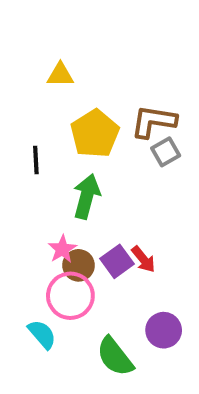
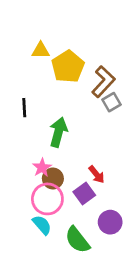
brown L-shape: (153, 121) -> (103, 82), turned 124
yellow pentagon: (95, 134) -> (68, 67), moved
purple square: (117, 261) -> (84, 194), moved
cyan semicircle: (42, 334) -> (42, 225), moved

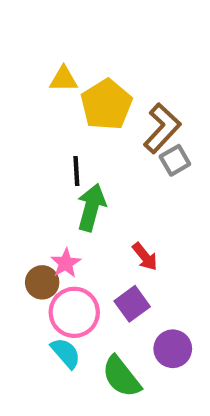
black line: (24, 108) -> (76, 171), moved
red arrow: (97, 174) -> (145, 257), moved
brown circle: (53, 179) -> (42, 282), moved

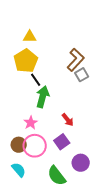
yellow pentagon: (106, 105) -> (26, 61), moved
black line: (76, 171) -> (36, 80), turned -32
brown circle: (42, 282) -> (19, 145), moved
cyan semicircle: (66, 353) -> (19, 170), moved

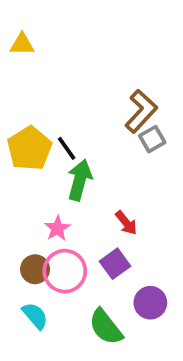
yellow triangle: (30, 37) -> (22, 44), moved
yellow pentagon: (26, 61) -> (29, 148), moved

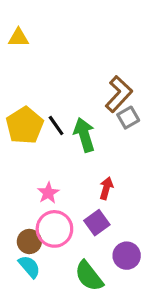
green arrow: (80, 180) -> (84, 135), moved, turned -32
red arrow: (126, 223) -> (106, 188), turned -125
brown circle: (35, 269) -> (29, 241), moved

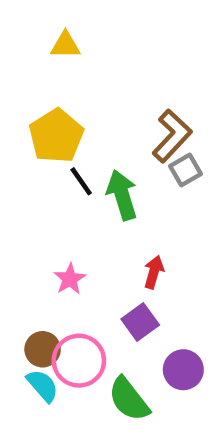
yellow triangle: (18, 38) -> (65, 45), moved
yellow pentagon: (25, 125) -> (56, 136), moved
pink circle: (54, 229) -> (79, 361), moved

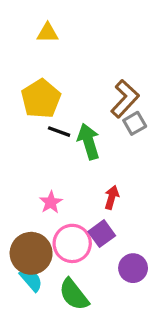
black line: (81, 181) -> (59, 132), turned -35
brown circle: (43, 349) -> (31, 253), size x1.6
pink circle: (79, 361) -> (72, 243), moved
green semicircle: (129, 399) -> (74, 294), moved

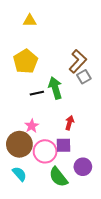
black line: (59, 132) -> (37, 93), moved, turned -32
purple square: (102, 234) -> (63, 145), turned 35
brown circle: (31, 253) -> (19, 144), moved
green semicircle: (74, 294) -> (58, 177), moved

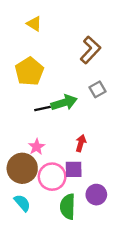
yellow triangle: (30, 20) -> (34, 24), turned 32
brown L-shape: (78, 61) -> (90, 50), moved
green arrow: (55, 88) -> (64, 103), turned 90
green semicircle: (58, 177) -> (68, 207), turned 40

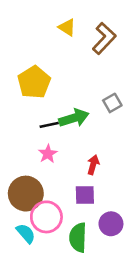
yellow triangle: (34, 24) -> (67, 27), moved
brown L-shape: (90, 50) -> (104, 38), moved
pink star: (37, 147) -> (48, 154), moved
pink circle: (52, 177) -> (46, 217), moved

